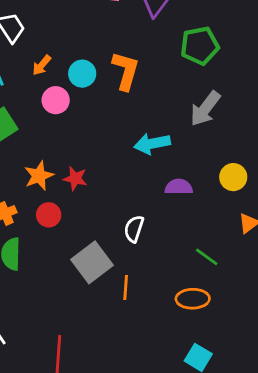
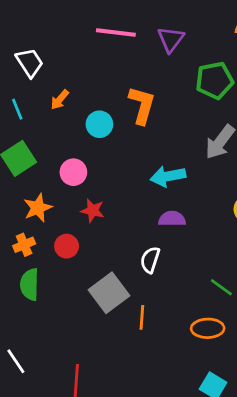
cyan circle: (82, 74) -> (99, 124), moved
pink circle: (56, 100) -> (73, 172), moved
orange star: (39, 176) -> (38, 208), moved
purple semicircle: (179, 187) -> (172, 219), moved

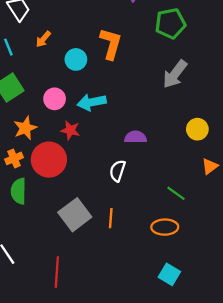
cyan arrow: (168, 176) -> (92, 102), moved
red circle: (67, 246) -> (49, 160), size x1.8
gray square: (109, 293) -> (75, 215), moved

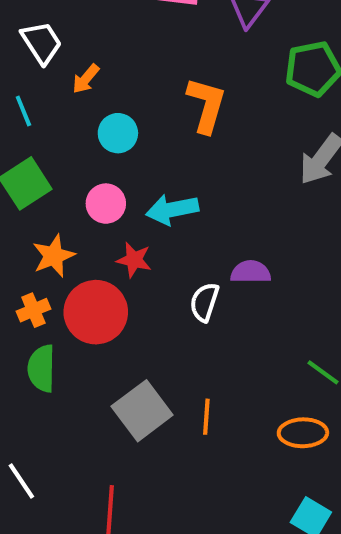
orange arrow: (43, 39) -> (86, 79), moved
cyan circle: (76, 59) -> (118, 133), moved
white semicircle: (118, 171) -> (204, 302), moved

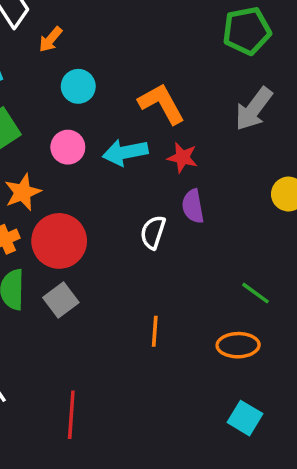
orange L-shape: (206, 105) -> (162, 104), moved, turned -45
red star: (134, 260) -> (182, 158), moved
purple semicircle: (251, 272) -> (193, 206), turned -100
gray square: (142, 411) -> (61, 300), moved, size x0.7

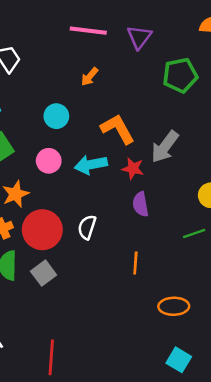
orange arrow: (50, 39) -> (90, 77), moved
gray arrow: (254, 109) -> (165, 147), moved
white semicircle: (153, 232) -> (87, 227), moved
green line: (255, 293) -> (194, 234), moved, turned -55
orange line: (155, 331) -> (135, 263), moved

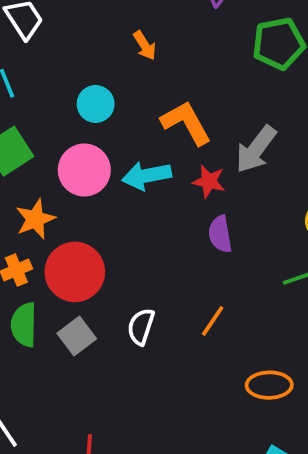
orange arrow: (90, 77) -> (145, 45), turned -72
pink circle: (49, 161) -> (84, 170), size x1.4
white semicircle: (87, 227) -> (141, 327), moved
orange line: (135, 263) -> (213, 321), turned 30

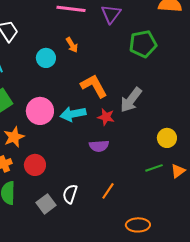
cyan circle: (96, 104) -> (46, 58), moved
purple semicircle: (220, 234) -> (99, 146), moved, turned -84
red circle: (75, 272) -> (35, 165), size x0.7
gray square: (77, 336) -> (46, 204), moved

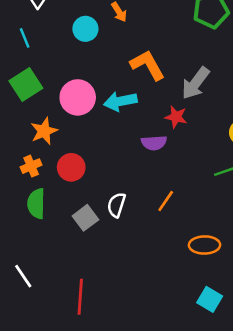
red star: (106, 117) -> (176, 117), moved

